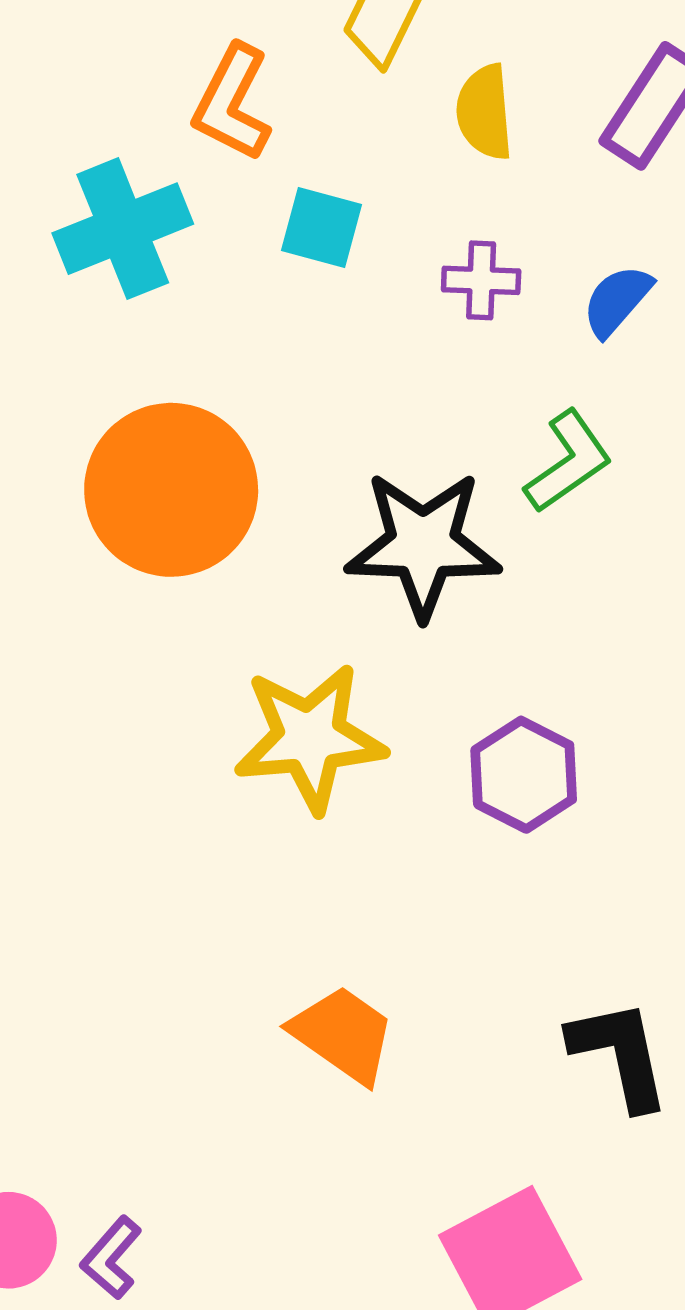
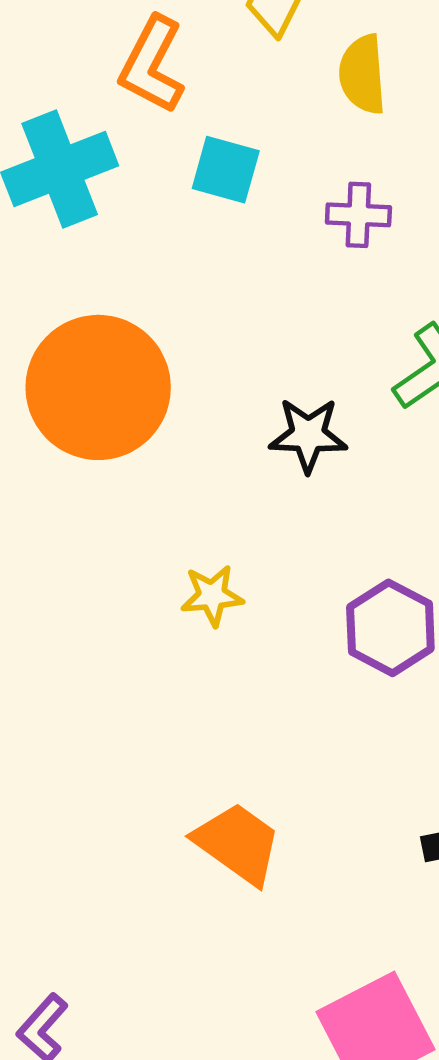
black star: (423, 545) -> (308, 435), size x0.6
yellow star: (310, 738) -> (212, 596), size x0.5

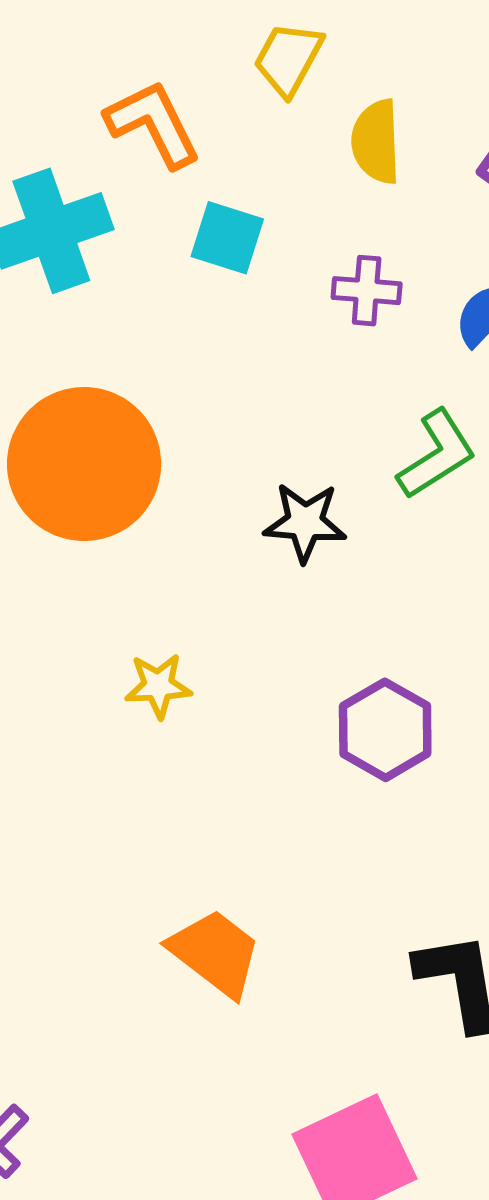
orange L-shape: (152, 65) -> (153, 124), turned 124
yellow star: (212, 596) -> (158, 686), moved

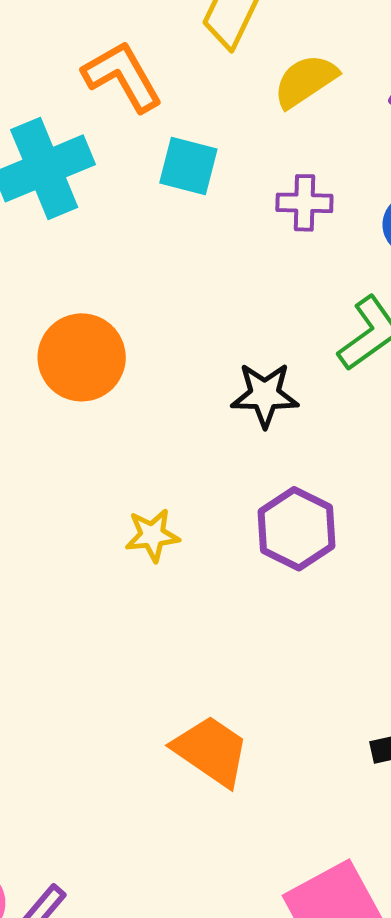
yellow semicircle: (376, 142) -> (305, 81), turned 62
orange circle: (84, 464) -> (82, 357), size x0.7
purple hexagon: (385, 730) -> (296, 529), moved

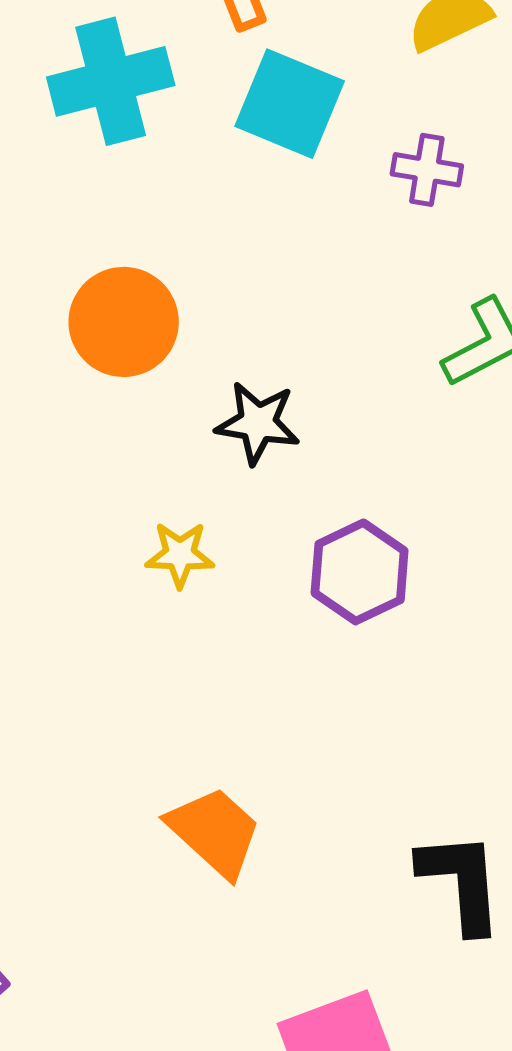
cyan square: (188, 166) -> (290, 104), size x1.4
black star: (265, 395) -> (258, 423), moved

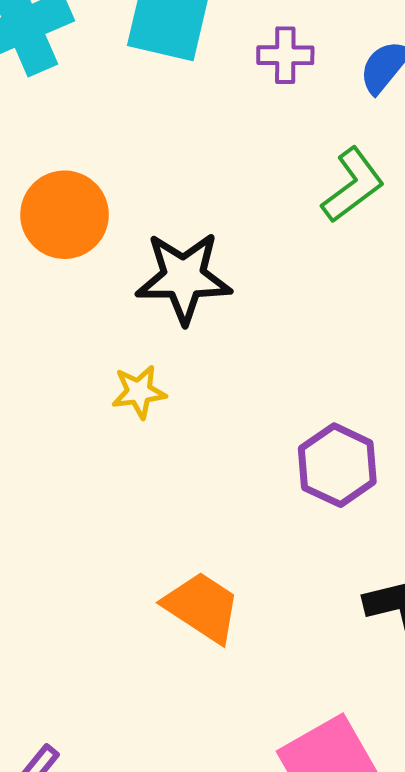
black star: (258, 423) -> (184, 278), size x1.4
purple hexagon: (360, 572) -> (337, 465), moved

